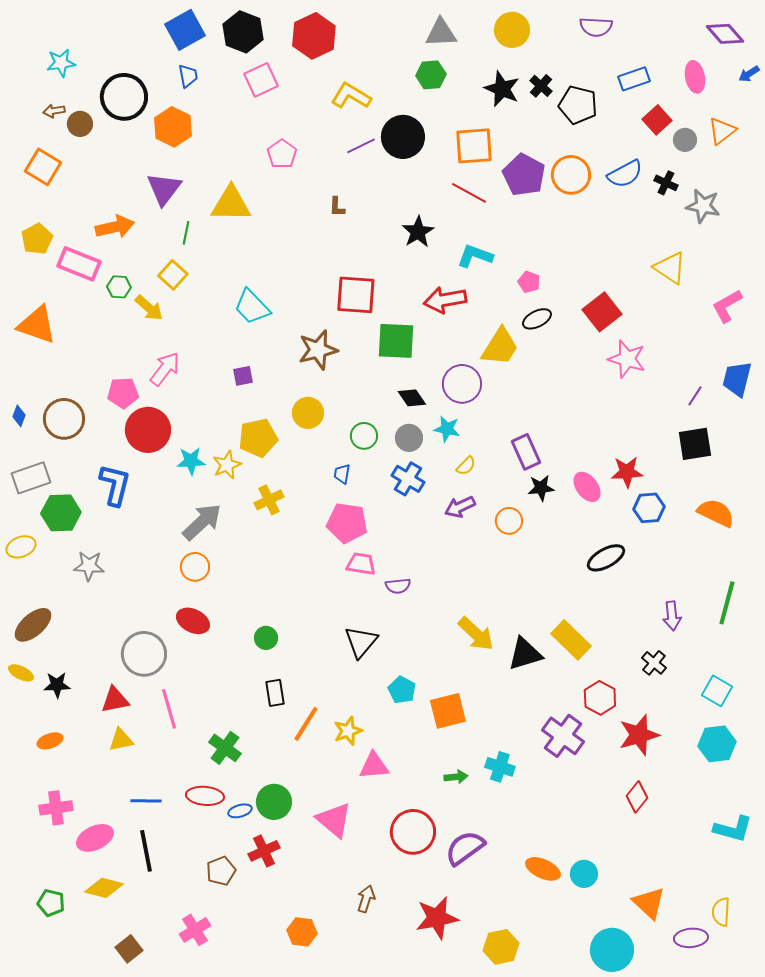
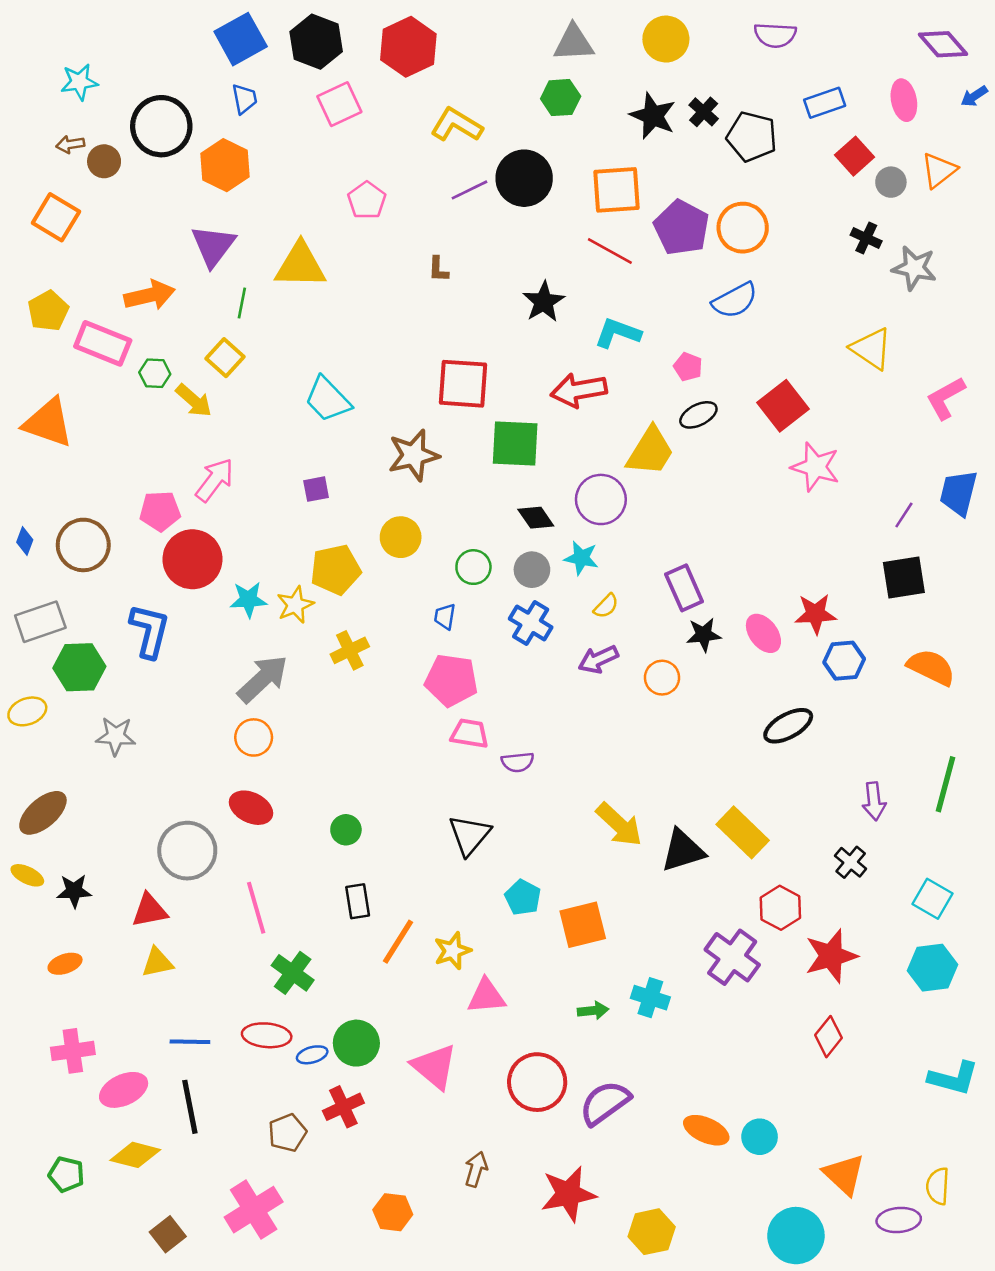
blue semicircle: (625, 174) -> (735, 300), moved
pink line: (169, 709) -> (256, 908), moved
pink cross: (195, 930) -> (254, 1210), size x1.4

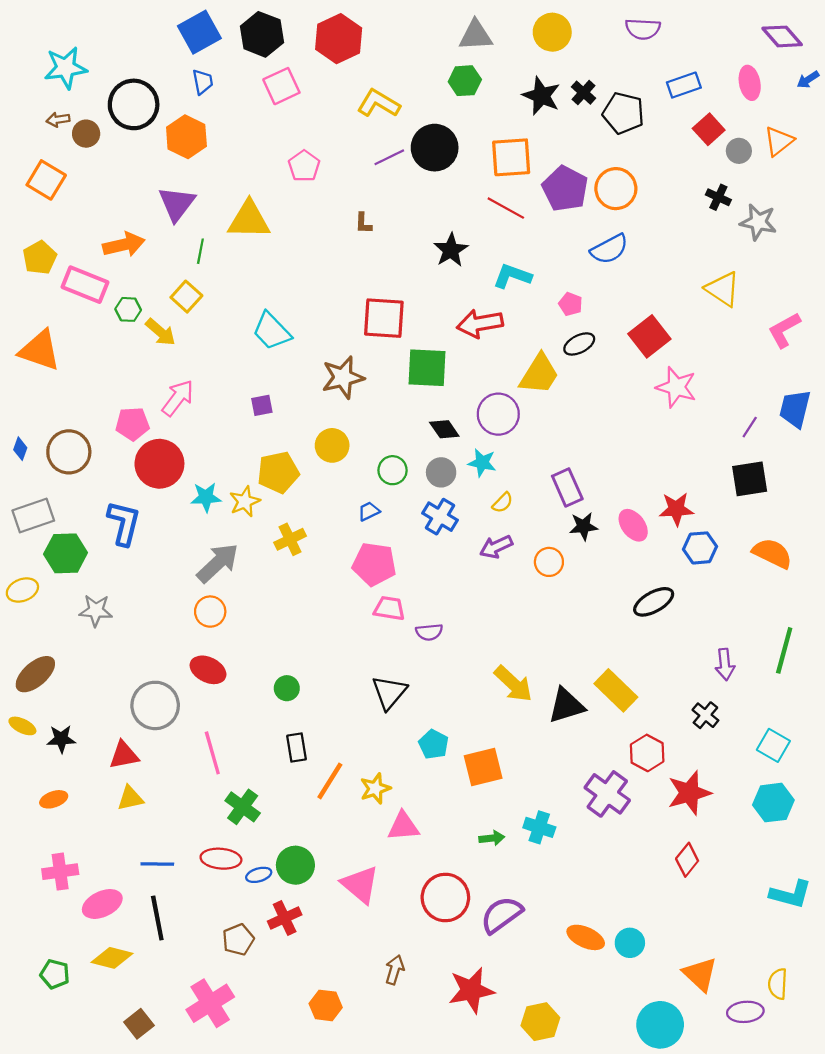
cyan star: (79, 82) -> (66, 68), size x1.4
blue trapezoid: (445, 616) -> (369, 511), turned 55

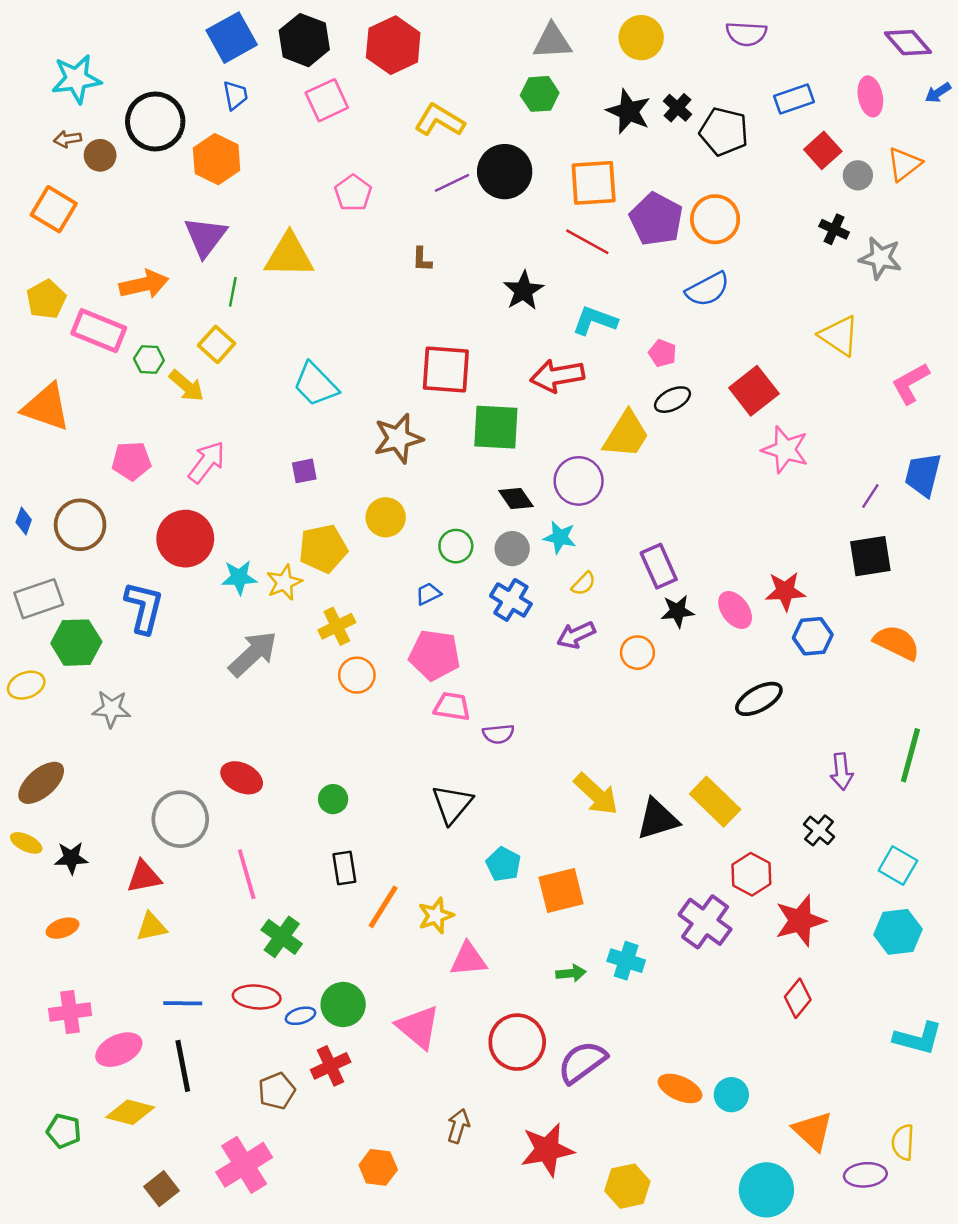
pink pentagon: (132, 424) -> (131, 461), moved
orange circle: (210, 612) -> (357, 675), moved

